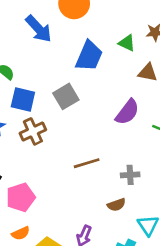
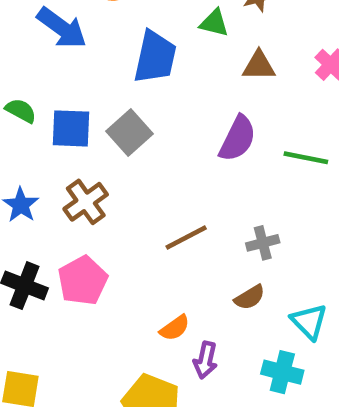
blue square: (23, 99) -> (71, 128), moved
pink pentagon: (21, 197) -> (83, 281), moved
orange semicircle: (21, 233) -> (175, 328), moved

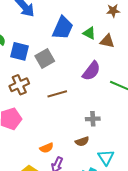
green triangle: (214, 23) -> (89, 33), moved
brown line: (186, 238) -> (57, 94), moved

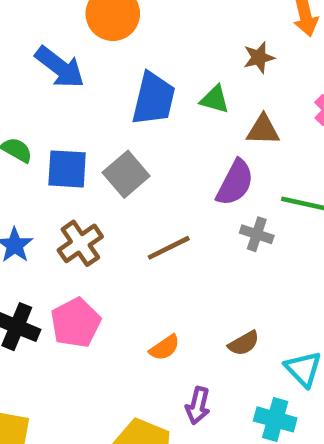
brown star: (113, 11) -> (259, 58), moved
brown triangle: (107, 41) -> (263, 130), moved
gray cross: (93, 119) -> (257, 234), moved, turned 32
orange semicircle: (47, 148) -> (165, 348), moved

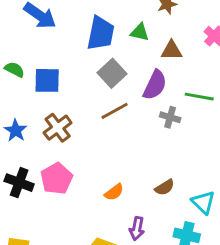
gray square: (126, 174) -> (112, 73), moved
brown line: (169, 248) -> (115, 111), moved

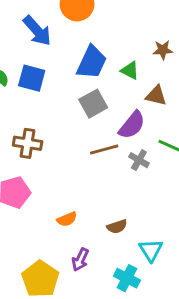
blue square: (47, 80) -> (32, 78), moved
brown line: (115, 111) -> (104, 150), moved
brown cross: (58, 128) -> (28, 143), turned 32

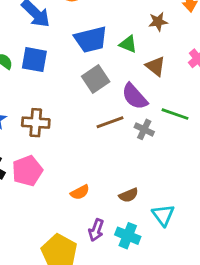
blue trapezoid: (92, 62) -> (91, 39), turned 56
brown triangle: (156, 96) -> (155, 66), turned 30
purple semicircle: (132, 125) -> (135, 96), turned 104
cyan cross: (127, 278) -> (128, 236), moved

